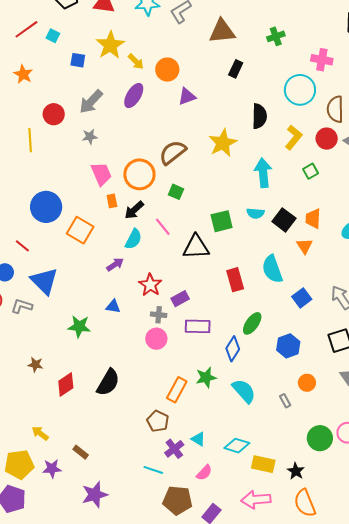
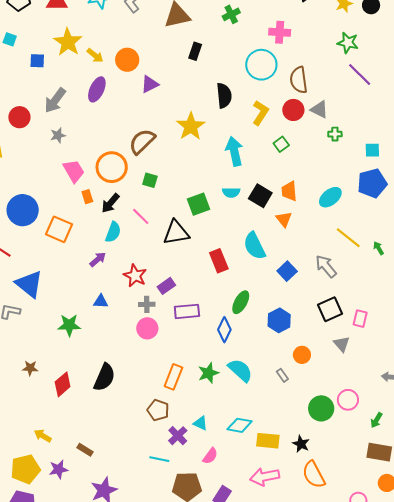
green star: (206, 377) -> (208, 373), moved

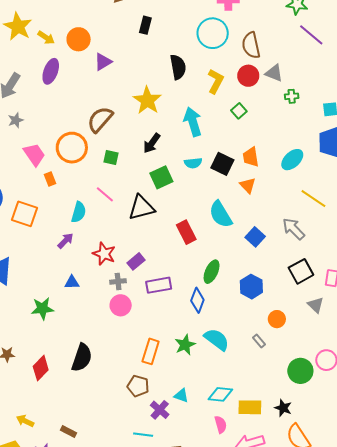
black arrow: (110, 203) -> (152, 143), moved
pink semicircle: (210, 456) -> (221, 425), moved, turned -48

